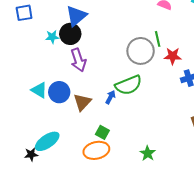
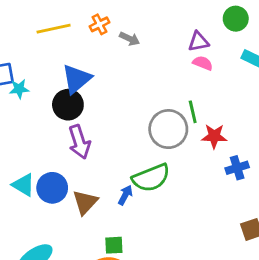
cyan star: (52, 37) -> (19, 89), moved
green square: (102, 132) -> (114, 245), turned -32

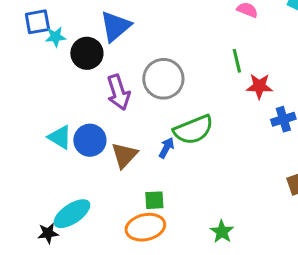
black circle: (68, 105) -> (87, 53), moved
gray circle: (168, 129) -> (163, 79), moved

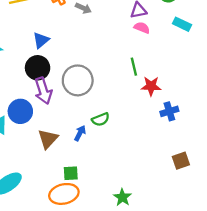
blue triangle: (115, 26) -> (41, 40), size x0.7
black circle: (87, 53) -> (38, 68), moved
green semicircle: (193, 130) -> (101, 119), size x0.6
blue circle: (90, 140) -> (20, 111), moved

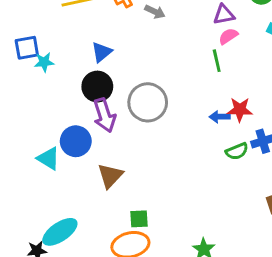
pink semicircle: (142, 28) -> (228, 36), turned -56
green line: (134, 67) -> (217, 61), moved
green semicircle: (101, 119) -> (237, 151), moved
blue arrow: (80, 133) -> (220, 117), moved, turned -119

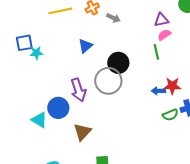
blue triangle: (102, 52) -> (85, 46), moved
black circle: (97, 87) -> (118, 63), moved

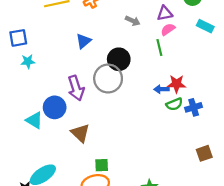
gray arrow: (113, 18) -> (133, 21), moved
cyan star: (36, 53) -> (28, 61), moved
green semicircle: (170, 115) -> (174, 104), moved
brown triangle: (82, 132) -> (80, 133), turned -30

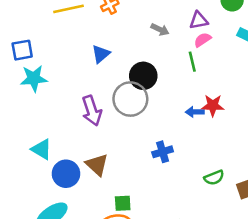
cyan star: (28, 61) -> (34, 78), size x1.5
green semicircle: (174, 104) -> (214, 178), moved
blue circle: (55, 107) -> (66, 174), moved
blue cross: (194, 107) -> (163, 152), moved

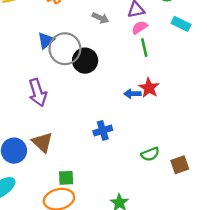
green line: (192, 62) -> (144, 48), moved
gray circle: (130, 99) -> (65, 49), moved
red star: (213, 105) -> (149, 88), turned 30

